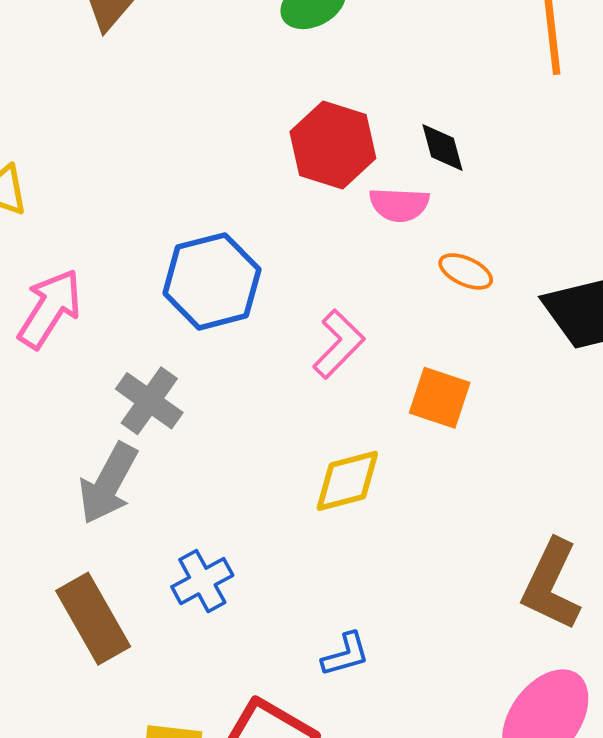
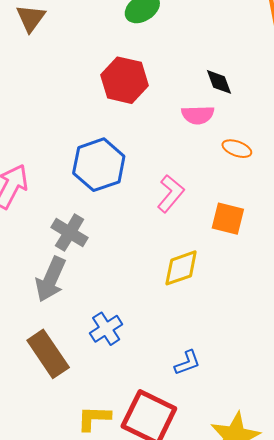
red hexagon: (333, 145) -> (124, 80), moved

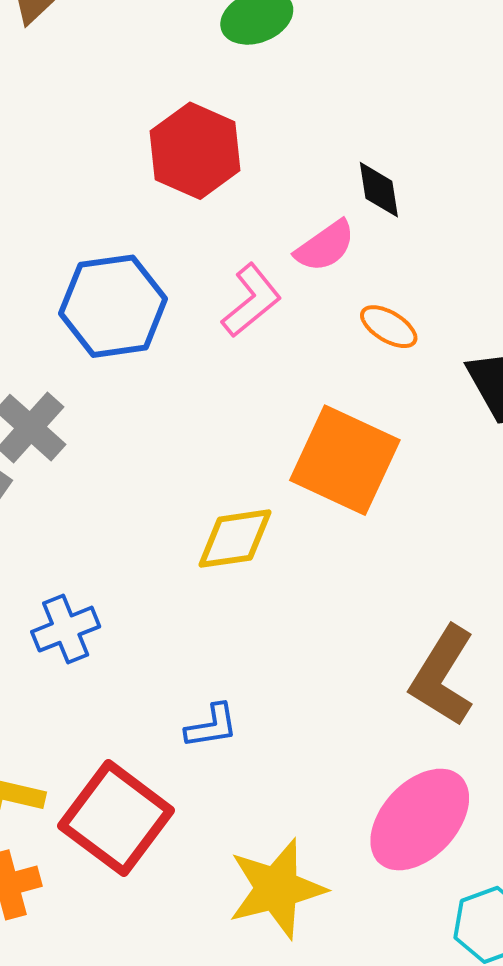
pink semicircle: (198, 115) -> (325, 246), turned -44
pink L-shape: (171, 194) -> (252, 300), moved
orange square: (228, 219) -> (345, 460), size x1.6

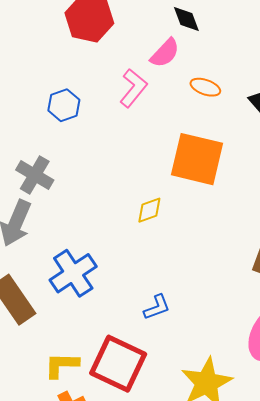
blue hexagon: (113, 306) -> (64, 105), size x0.6
yellow diamond: (235, 539) -> (149, 210), size x0.7
blue cross: (66, 629) -> (73, 273), size x1.4

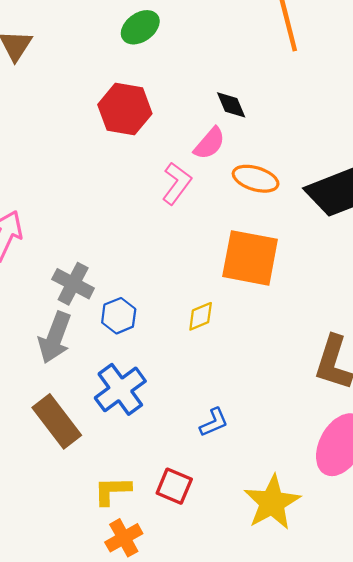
orange ellipse: (205, 87) -> (256, 179), size x1.4
blue hexagon: (64, 105) -> (119, 316), moved
red square: (118, 364) -> (174, 486), size x0.6

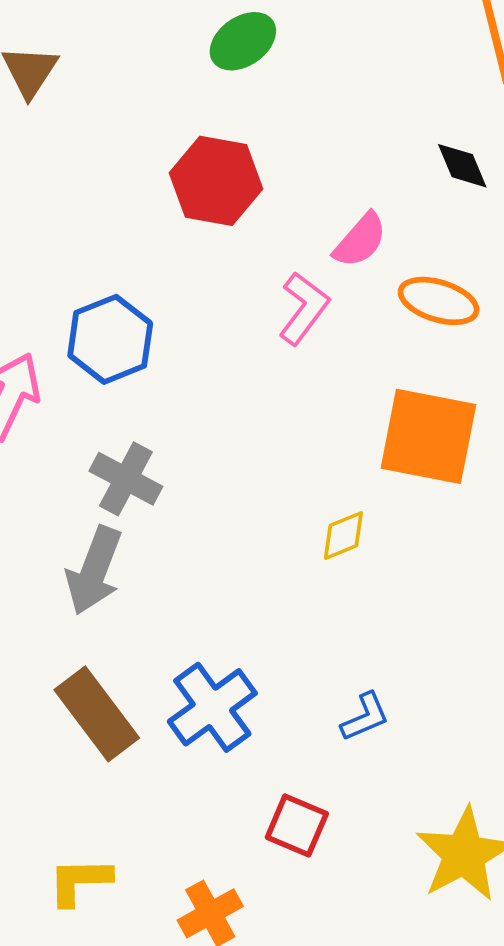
black diamond: (231, 105) -> (462, 166), moved
blue hexagon: (119, 316) -> (110, 339), moved, size x1.4
blue cross: (120, 389) -> (212, 707), moved
yellow L-shape: (112, 491) -> (80, 881), moved

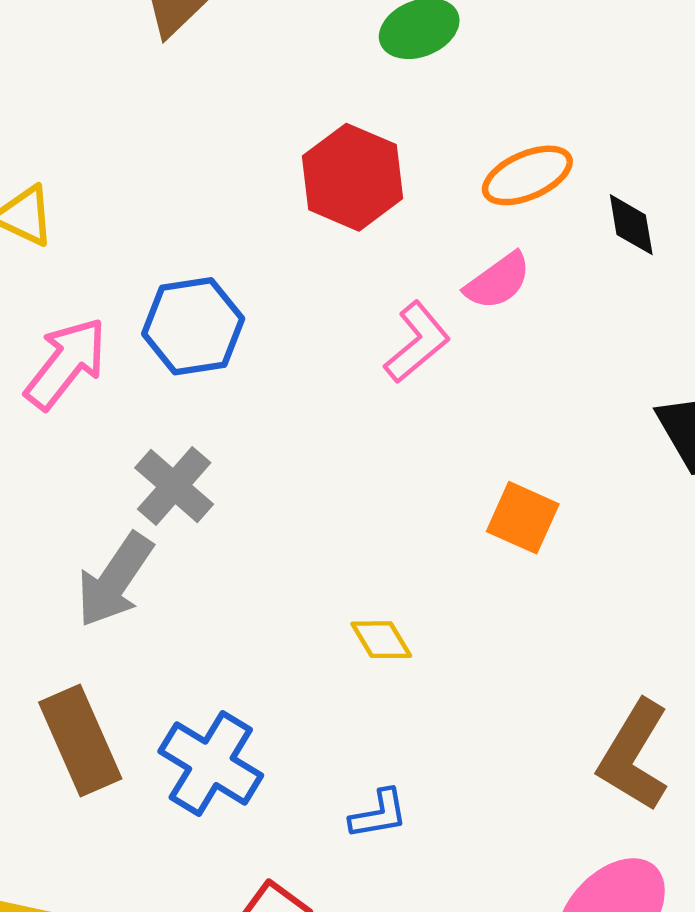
orange ellipse: (439, 301) -> (527, 175), moved, turned -54
orange square: (428, 436) -> (523, 518), size x0.6
yellow diamond: (343, 536) -> (381, 640), moved, turned 68
blue cross: (212, 707) -> (211, 763), turned -36

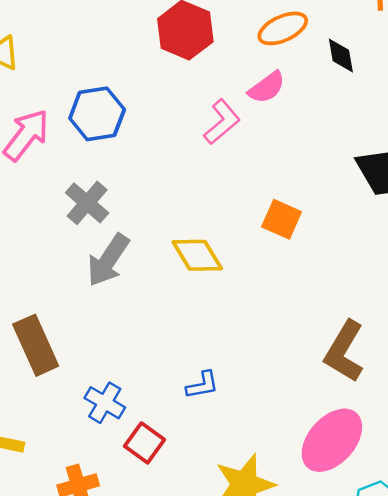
gray arrow: (115, 580) -> (108, 260), moved
yellow diamond: (381, 640) -> (197, 255), moved, size x1.5
blue cross: (211, 763) -> (105, 403), moved, size x0.7

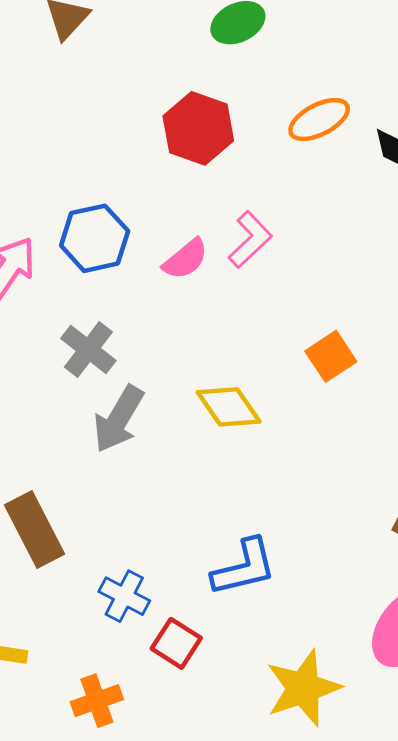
pink semicircle: (267, 87) -> (186, 259), moved
orange square: (282, 219) -> (331, 356), turned 36
blue L-shape: (202, 385) -> (244, 567), size x1.6

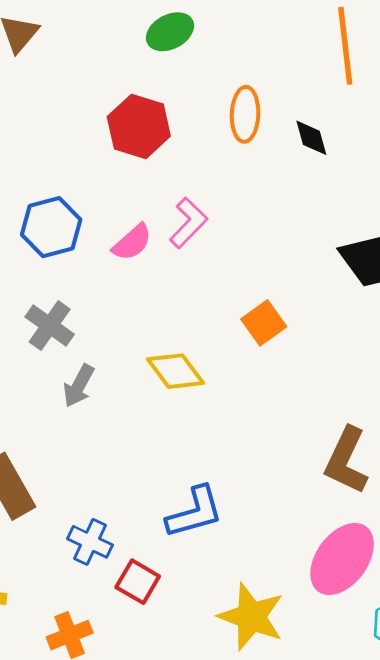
orange ellipse: (319, 120) -> (245, 114), turned -58
gray arrow: (119, 419) -> (79, 386), size x0.7
yellow star: (303, 688) -> (251, 617), turned -30

